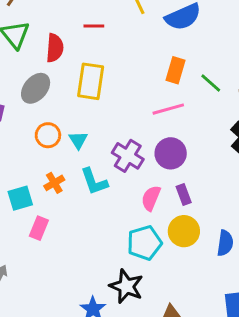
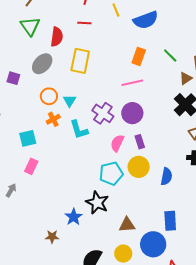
green line: (211, 83) -> (170, 56), moved
orange cross: (54, 183) -> (53, 119), moved
pink rectangle: (39, 228) -> (31, 166), moved

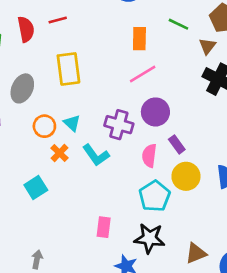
red semicircle: (57, 37) -> (26, 29), moved
pink rectangle: (31, 166) -> (104, 227), moved

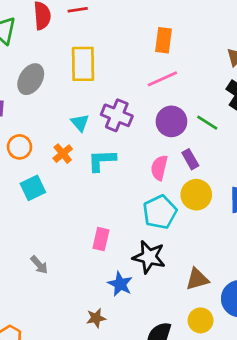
green line: (178, 24) -> (207, 123), moved
purple cross: (119, 125) -> (117, 115), moved
orange circle: (44, 126) -> (19, 147), moved
cyan L-shape: (96, 155) -> (102, 160), turned 116
gray arrow: (37, 259) -> (39, 265), moved, turned 120

